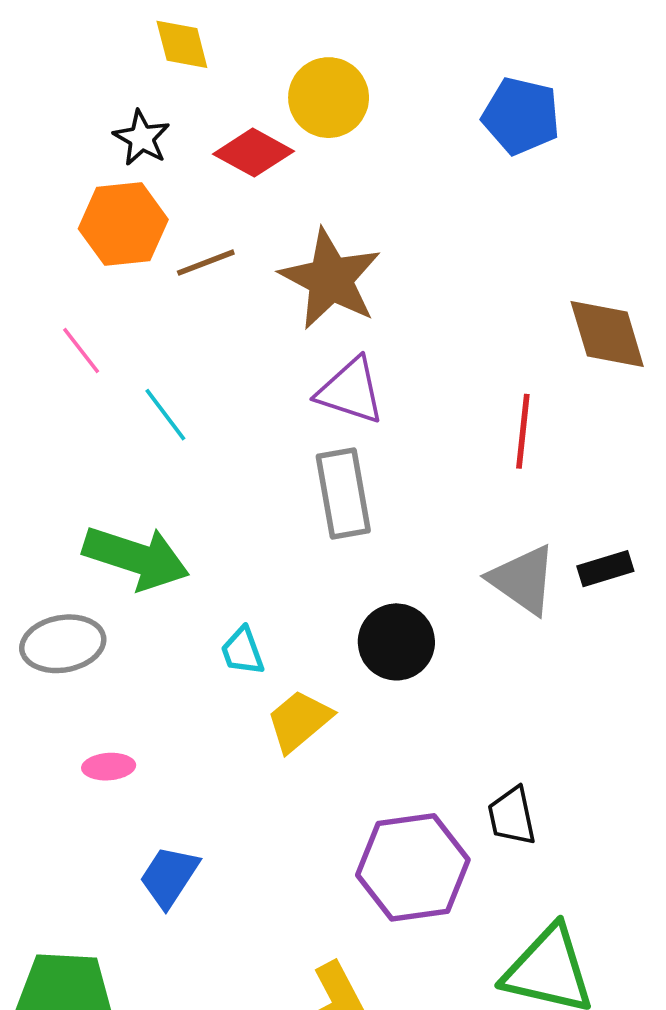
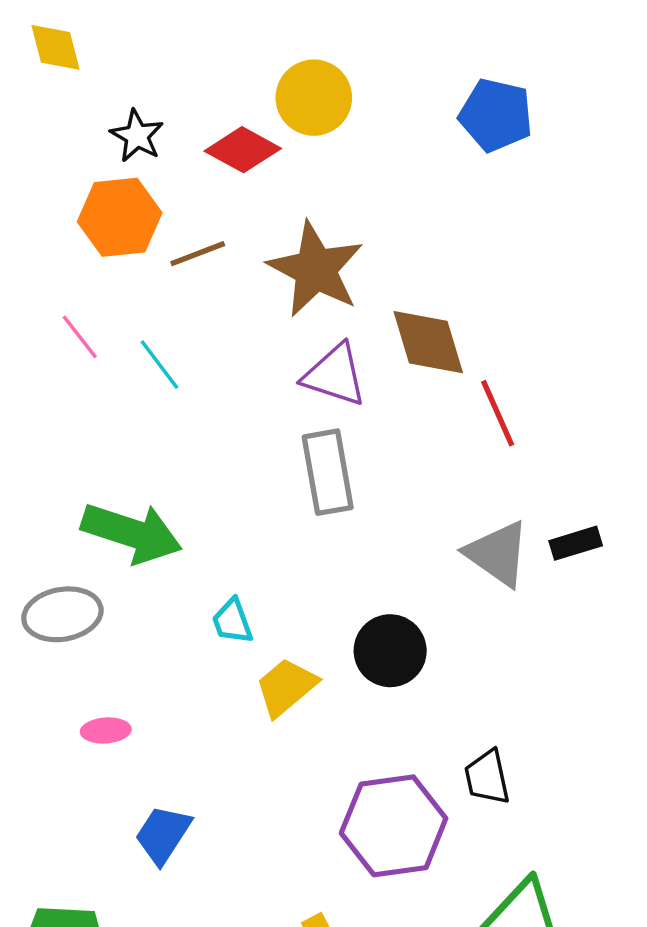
yellow diamond: (182, 44) -> (55, 47), moved
brown diamond: (607, 334) -> (428, 342), moved
cyan line: (165, 415) -> (160, 365), moved
red line: (523, 431) -> (498, 413), turned -30
black circle: (396, 642) -> (390, 651), moved

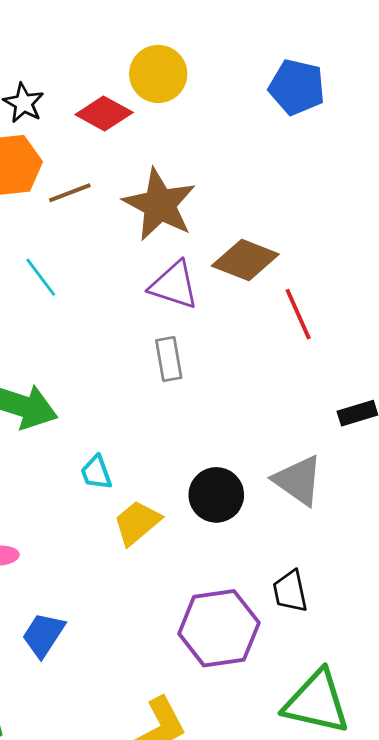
brown diamond: (428, 342) -> (245, 260), turned -52
gray rectangle: (328, 472) -> (169, 359), size x0.7
gray triangle: (498, 554) -> (298, 480), moved

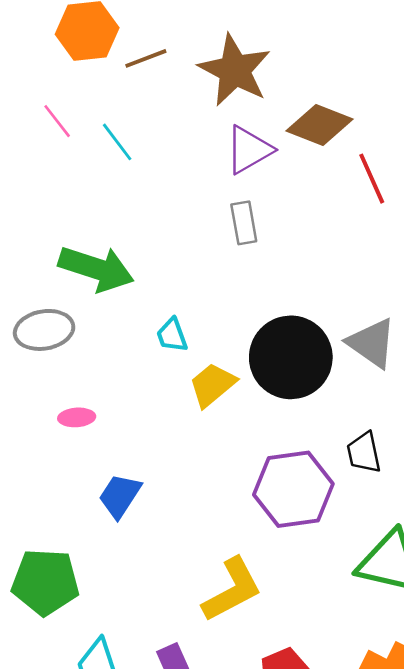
purple triangle: (174, 285) -> (249, 150), turned -48
black circle: (216, 495) -> (291, 357), size x1.5

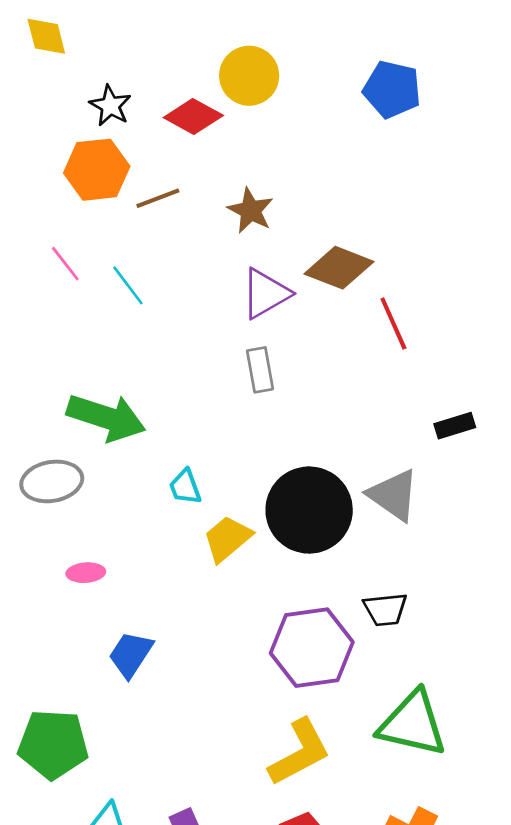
brown star: (235, 70) -> (251, 211), size x0.6
black trapezoid: (364, 453) -> (385, 609), turned -84
yellow L-shape: (232, 590) -> (300, 752), moved

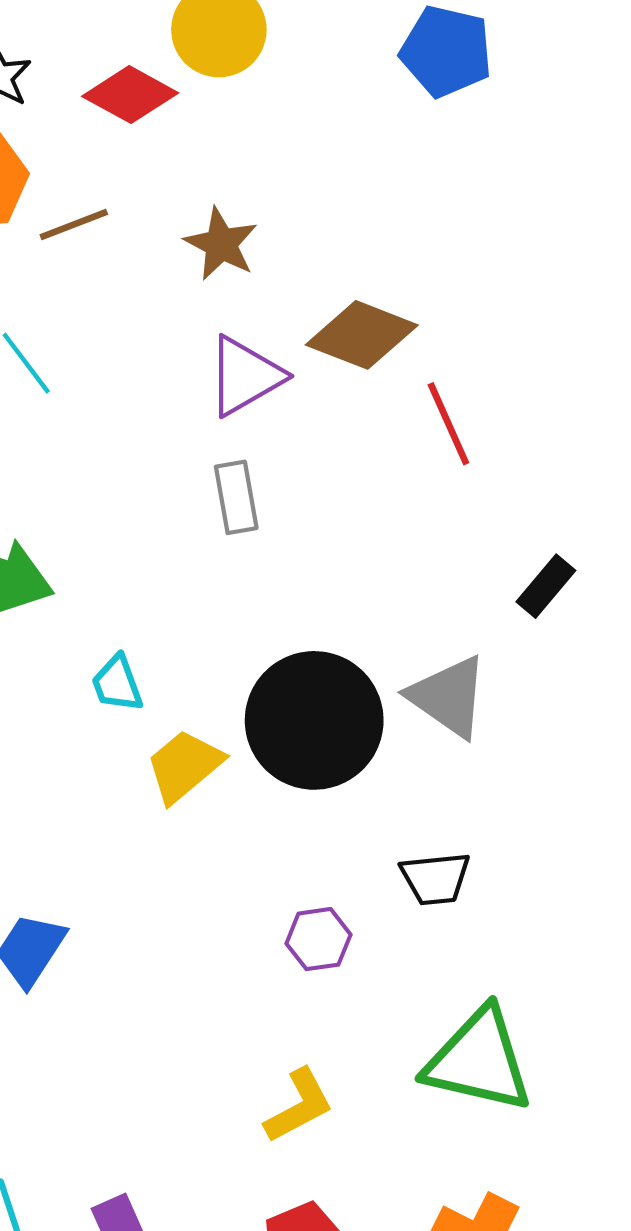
black rectangle: (455, 426) -> (546, 586), turned -33
purple hexagon: (312, 648) -> (318, 939), size x0.5
yellow L-shape: (300, 752) -> (299, 1106), size x0.7

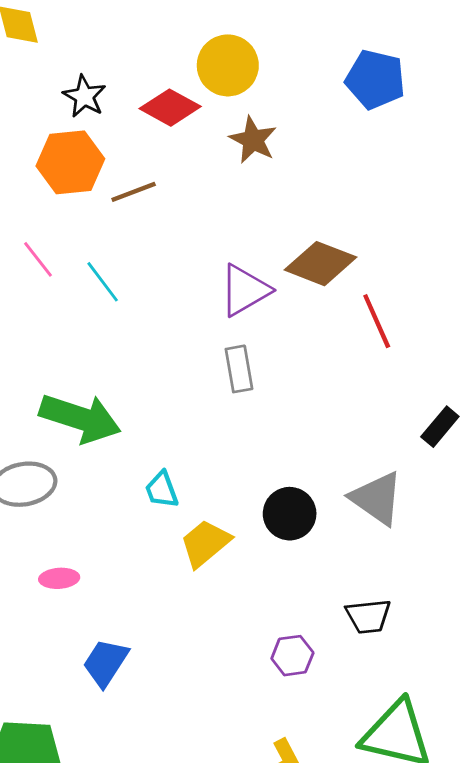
brown star: (221, 244) -> (253, 140), moved
black circle: (314, 720) -> (290, 514), size x0.6

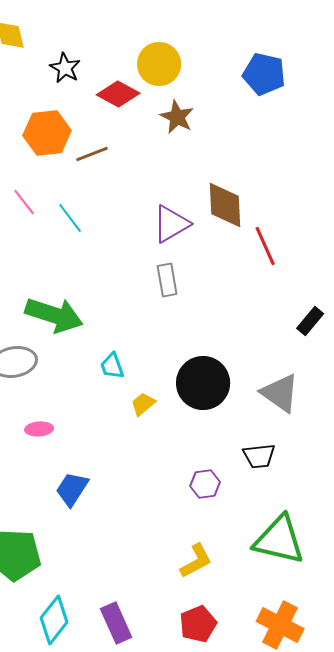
black star: (84, 96) -> (65, 68), moved
brown diamond: (320, 264) -> (225, 205), turned 66
gray triangle: (377, 498) -> (280, 393), moved
black circle: (290, 514) -> (203, 383), size x1.4
yellow trapezoid: (205, 543) -> (143, 404), size x0.7

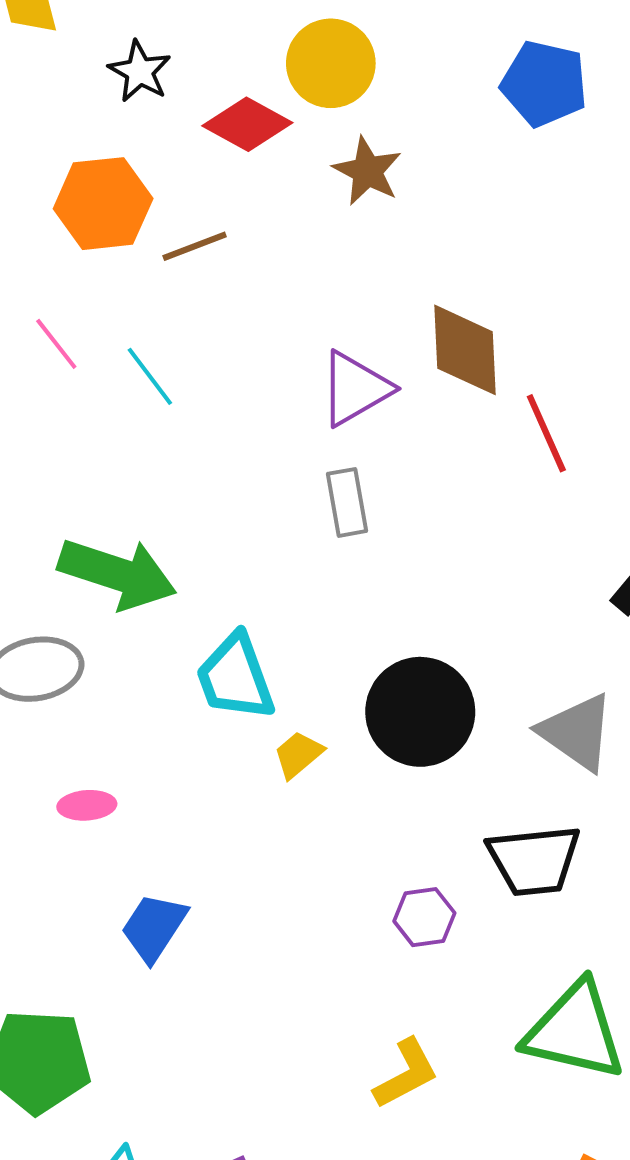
cyan trapezoid: (112, 366) -> (235, 677), size x1.6
black trapezoid: (259, 456) -> (534, 860), size x1.4

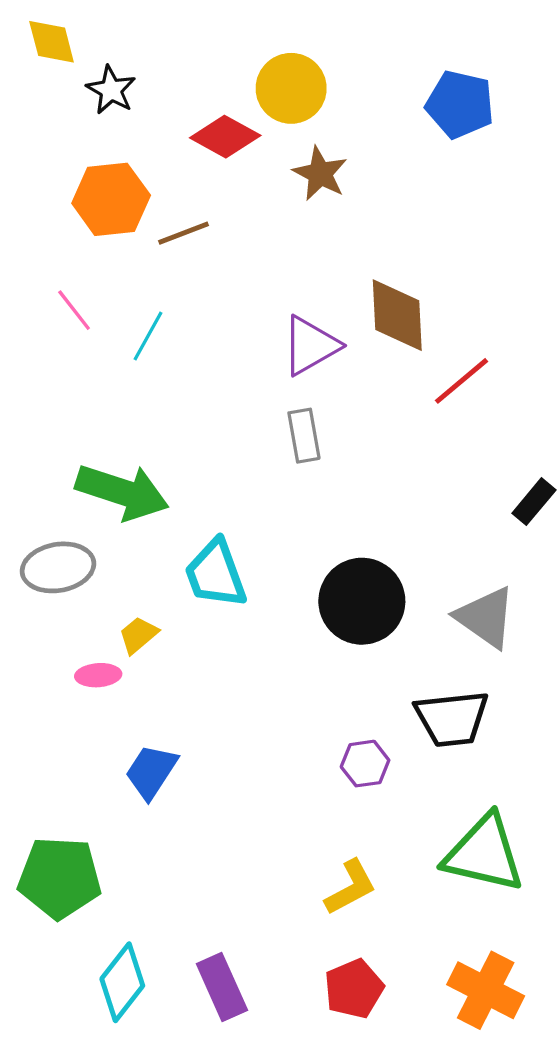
black star: (140, 71) -> (111, 90), moved
cyan line: (150, 376) -> (148, 336), turned 66
red line: (546, 433) -> (462, 381), turned 74
yellow trapezoid: (298, 755) -> (138, 635), moved

